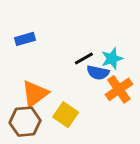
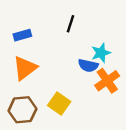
black line: (84, 59) -> (70, 24), moved, turned -42
orange triangle: (35, 94) -> (25, 68), moved

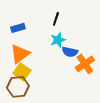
cyan star: (101, 53) -> (58, 40), moved
yellow square: (59, 103) -> (22, 72), moved

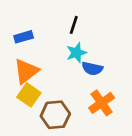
orange cross: (85, 64) -> (102, 103), moved
brown hexagon: (18, 87) -> (55, 115), moved

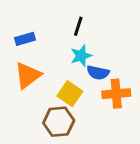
yellow square: (29, 95) -> (70, 94), moved
orange cross: (102, 103) -> (116, 94), moved, turned 30

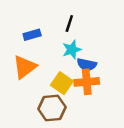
blue rectangle: (25, 39) -> (32, 35), moved
orange cross: (116, 94) -> (87, 82), moved

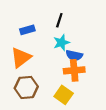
yellow square: (62, 83) -> (64, 95), moved
brown hexagon: (52, 108) -> (26, 87), moved

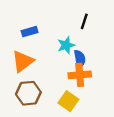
black line: (59, 20) -> (84, 21), moved
blue semicircle: (74, 55) -> (80, 59), turned -112

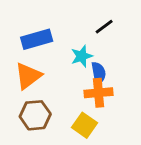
black line: (84, 21) -> (104, 27), turned 35
blue rectangle: (30, 32) -> (37, 39), size x1.5

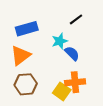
blue semicircle: (99, 73) -> (72, 53), turned -35
orange cross: (99, 93) -> (75, 82), moved

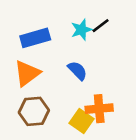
cyan star: (60, 41) -> (81, 30), moved
blue semicircle: (72, 53) -> (77, 71), moved

